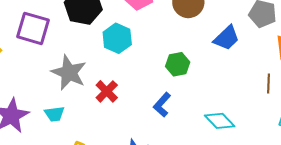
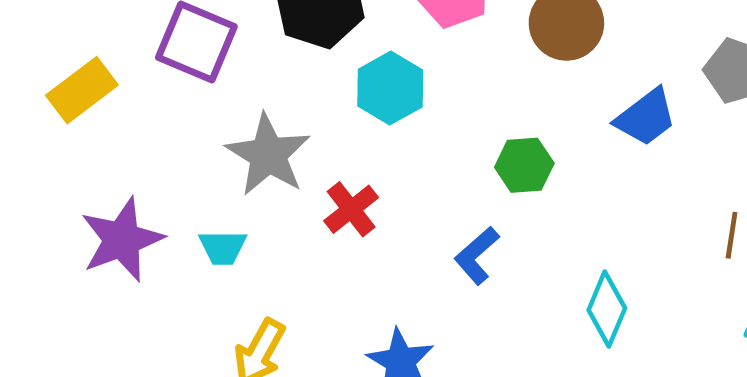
cyan diamond: (220, 121) -> (607, 309), turned 60

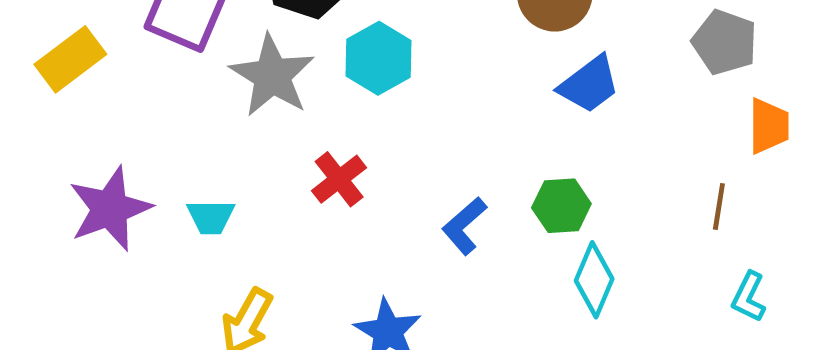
blue trapezoid: (646, 117) -> (589, 84), moved
gray star: (268, 155) -> (272, 76), moved
green hexagon: (524, 165) -> (561, 206), moved

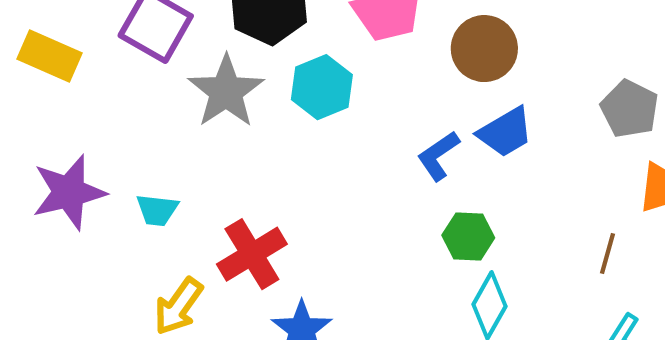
yellow rectangle: (70, 59) -> (49, 56), turned 54
red cross: (339, 179) -> (252, 254), moved, size x1.4
blue L-shape: (464, 226) -> (438, 156), moved

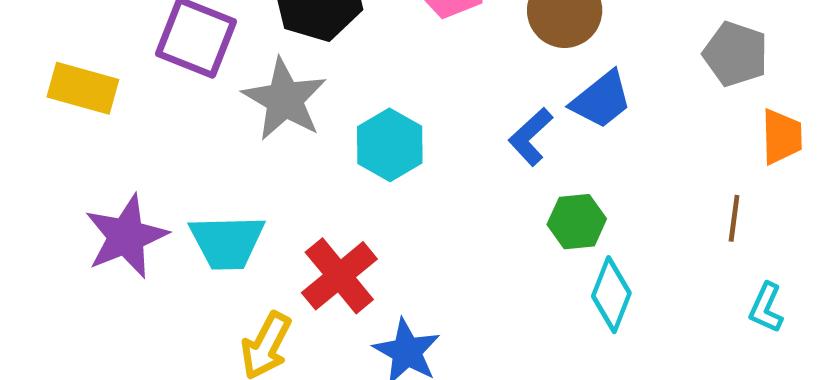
cyan hexagon: (322, 87) -> (390, 145), moved
cyan trapezoid: (157, 210) -> (227, 242), size x1.6

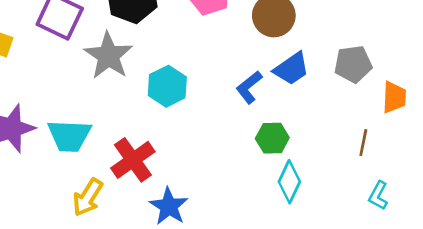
gray pentagon: (735, 54) -> (353, 64), moved, turned -30

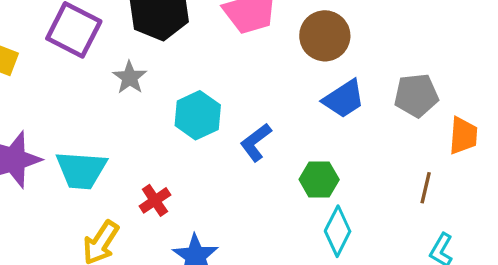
gray star: (108, 56) -> (130, 78), size x0.6
blue L-shape: (249, 87) -> (256, 142), moved
red cross: (133, 160) -> (155, 200), size x0.6

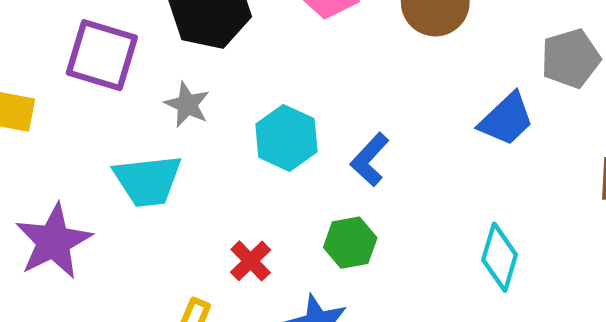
blue trapezoid: (344, 99) -> (506, 119), moved
cyan trapezoid: (81, 170) -> (148, 181), moved
green hexagon: (319, 180) -> (350, 243), moved

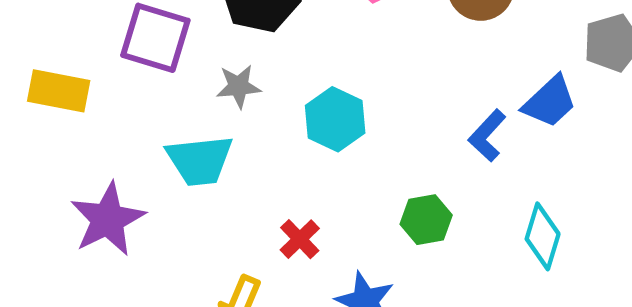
gray star: (187, 105) -> (238, 86), turned -30
blue L-shape: (370, 160) -> (487, 136), moved
green hexagon: (350, 243) -> (426, 220), moved

